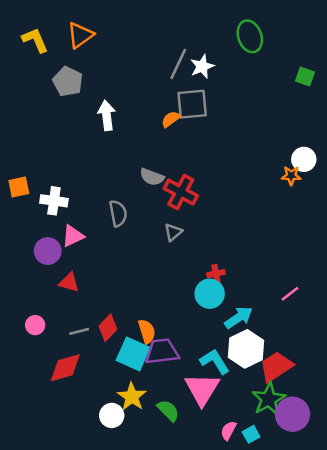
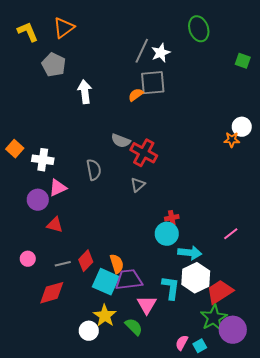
orange square: (19, 187) -> (15, 149), turned -36
cyan arrow: (239, 318) -> (190, 253), turned 40
cyan L-shape: (215, 361) -> (171, 288), turned 40
pink triangle: (202, 389) -> (147, 305), moved, size x0.7

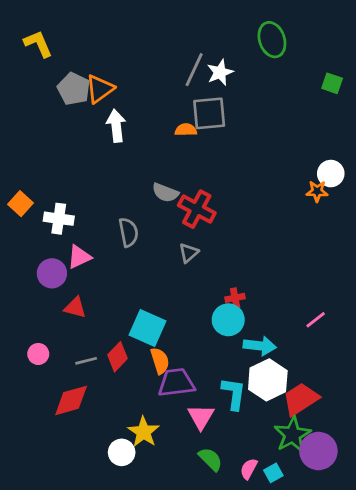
orange triangle: (64, 28) -> (100, 89), moved
orange semicircle: (136, 95) -> (186, 130), turned 35
cyan square: (106, 282) -> (148, 328), moved
green semicircle: (134, 327) -> (210, 459), moved

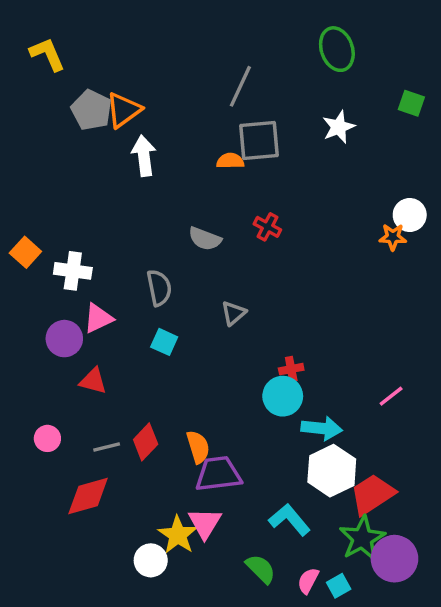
white star: (220, 72) -> (339, 127), moved
red cross: (197, 209) -> (267, 227), moved, size x0.6
cyan square: (148, 328) -> (164, 342), moved, size x0.6
cyan L-shape: (234, 394) -> (289, 520), moved, turned -48
pink triangle: (201, 417) -> (205, 523), moved

